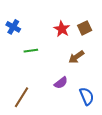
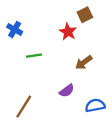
brown square: (85, 28) -> (85, 15), moved
blue semicircle: (87, 96) -> (95, 105), turned -78

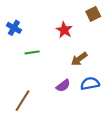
brown square: (85, 15) -> (93, 14), moved
blue semicircle: (95, 105) -> (90, 84), moved

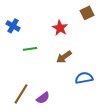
brown arrow: (79, 59) -> (64, 57), moved
purple semicircle: (63, 86) -> (43, 98), moved

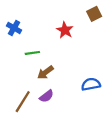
brown arrow: (64, 57) -> (45, 72), moved
purple semicircle: (43, 98) -> (46, 96), moved

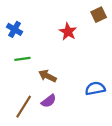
green line: (32, 53) -> (22, 59), moved
brown arrow: (45, 72) -> (47, 76), turned 63

